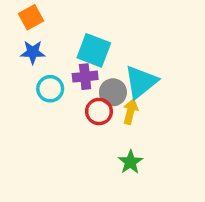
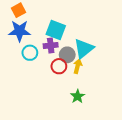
blue star: (33, 52) -> (20, 31), size x1.5

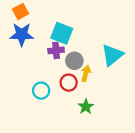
cyan triangle: (84, 49) -> (112, 55), moved
cyan circle: (30, 53) -> (41, 91), moved
red circle: (59, 66) -> (69, 83), moved

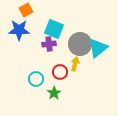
orange square: (20, 11) -> (26, 10), moved
gray circle: (74, 61) -> (80, 44), moved, size x1.5
green star: (86, 107) -> (54, 93), moved

